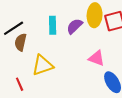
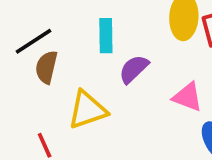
purple semicircle: (75, 26) -> (134, 69), moved

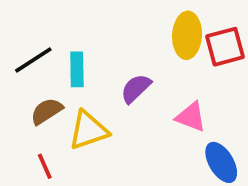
cyan rectangle: (106, 36) -> (77, 69), moved
brown semicircle: (46, 67) -> (47, 111), moved, turned 44

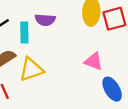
purple semicircle: (136, 88) -> (45, 20), moved, turned -132

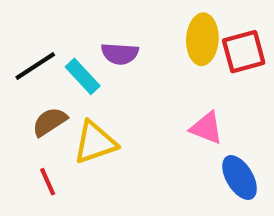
cyan rectangle: (24, 33) -> (83, 76), turned -42

